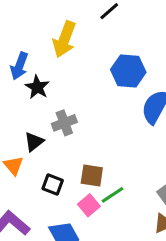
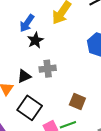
brown square: (92, 176) -> (77, 101), moved
black square: (53, 185) -> (30, 108), size x1.6

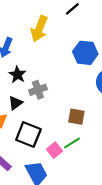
black star: (35, 40) -> (17, 75), moved

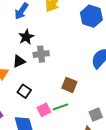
blue hexagon: (85, 53) -> (91, 16), moved
black square: (28, 134) -> (24, 91), size x0.6

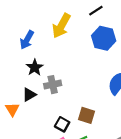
black square: (24, 91) -> (62, 124), moved

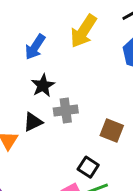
brown square: (87, 115) -> (112, 131), moved
black square: (62, 124) -> (88, 167), moved

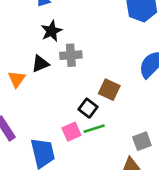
brown square: (112, 131) -> (109, 90), moved

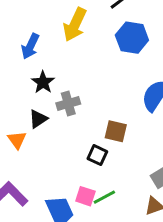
green line: (94, 129) -> (104, 197), moved
pink square: (71, 132) -> (85, 196), moved, turned -36

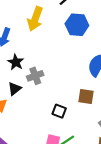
brown square: (116, 131) -> (86, 97), moved

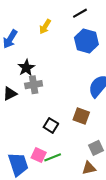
yellow arrow: (35, 19) -> (45, 27), size x0.6
black star: (16, 62) -> (26, 68), moved

